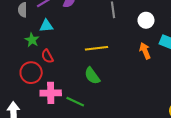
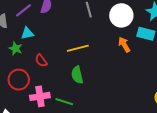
white circle: (146, 20) -> (121, 15), size x1.5
red semicircle: (47, 56) -> (41, 61), moved
green semicircle: (92, 76) -> (77, 75), turned 30

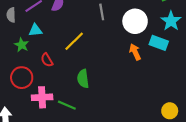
yellow line: (78, 48) -> (74, 41), moved, turned -35

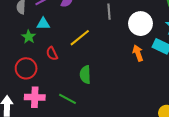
pink cross: (42, 97) -> (35, 97), moved

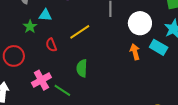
red circle: (26, 68) -> (14, 56), moved
pink cross: (35, 97) -> (41, 80), moved, turned -36

